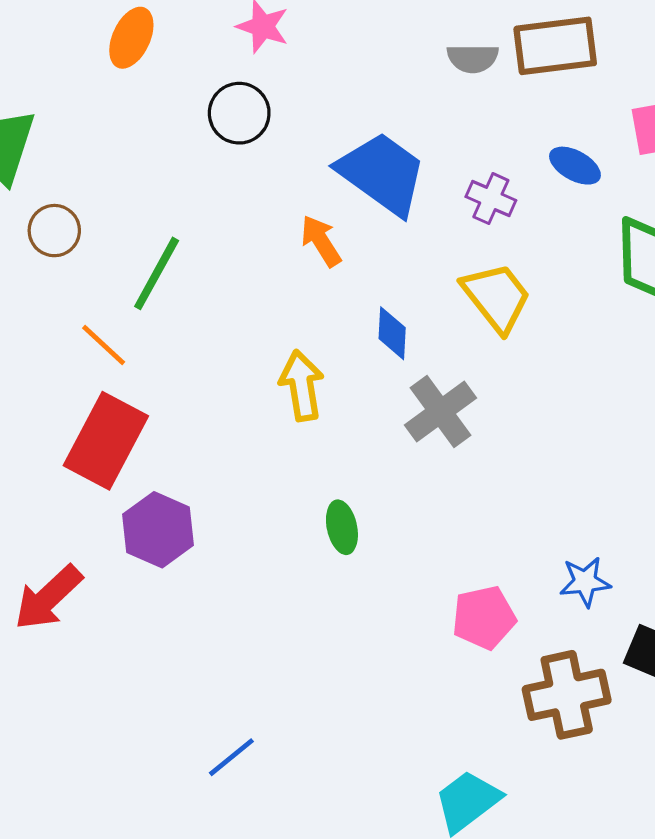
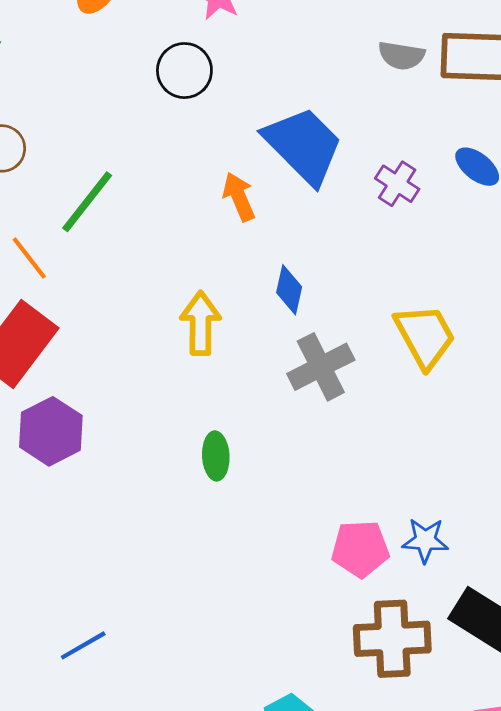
yellow trapezoid: (497, 297) -> (425, 336), moved
pink pentagon: (484, 618) -> (360, 549), moved

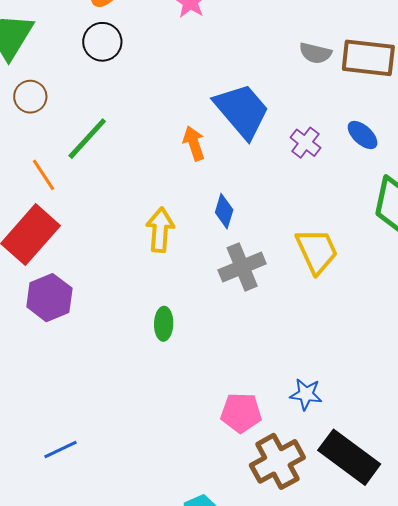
black circle: (184, 71) -> (102, 42), moved
pink pentagon: (360, 549) -> (241, 413), moved
brown cross: (392, 639) -> (277, 461), turned -30

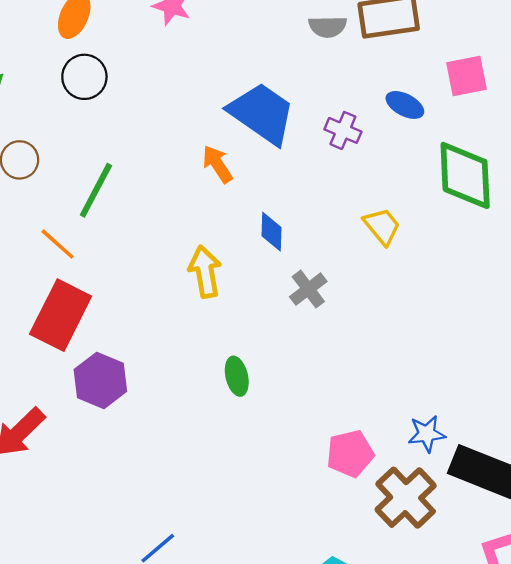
yellow trapezoid: (317, 251) -> (382, 226), moved, size x0.7
gray cross: (242, 267) -> (308, 289), size x0.7
blue star: (306, 394) -> (427, 434), moved

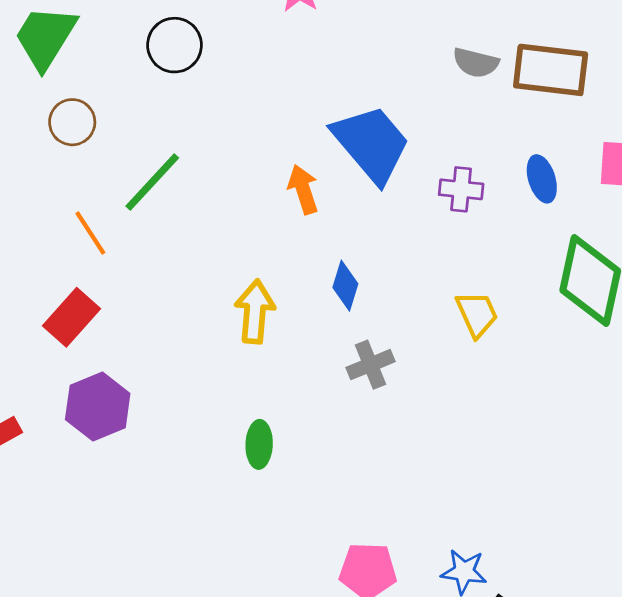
blue ellipse: (405, 105) -> (542, 179), turned 30
purple cross: (343, 130) -> (461, 189), turned -32
red rectangle: (61, 315) -> (72, 317), size x0.7

